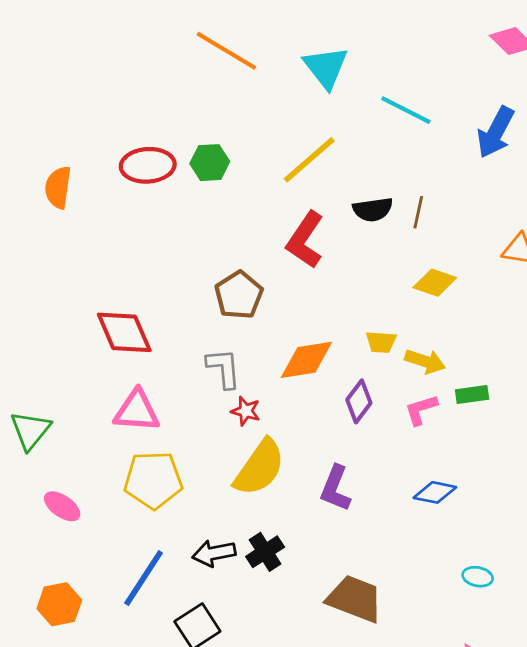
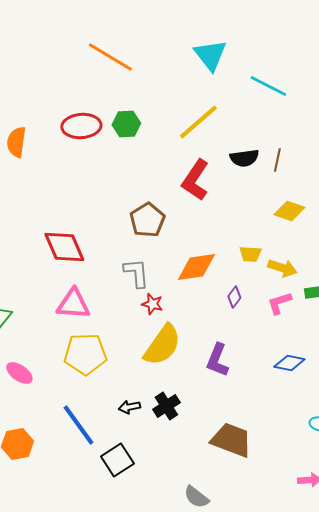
orange line: (226, 51) -> (110, 57), moved
purple diamond: (359, 401) -> (234, 297), size x0.7
black arrow: (214, 553) -> (129, 407), size x0.7
blue line: (144, 578) -> (78, 425), turned -69

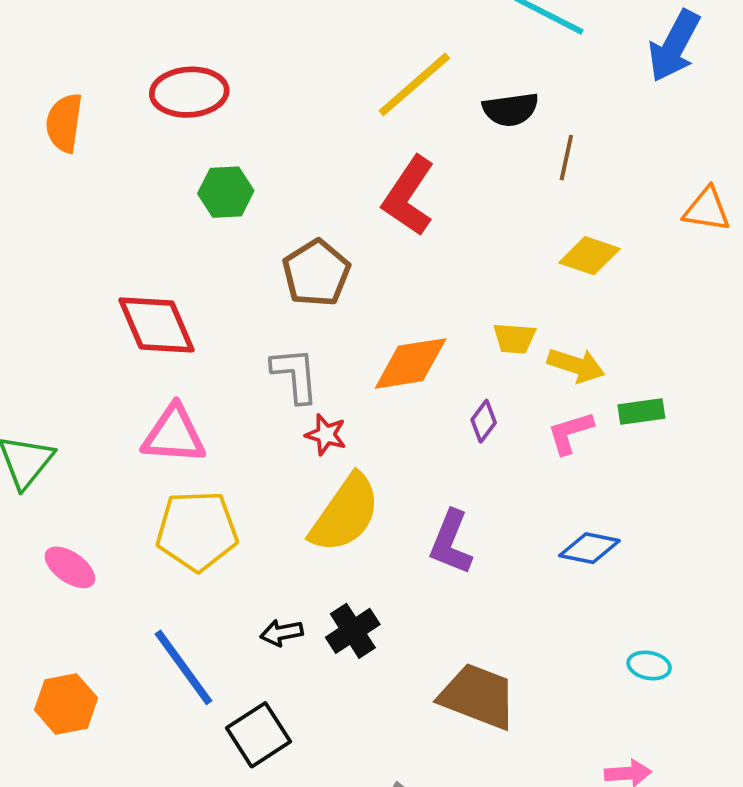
green hexagon: (126, 124) -> (226, 192), moved
black semicircle: (244, 158) -> (511, 109), moved

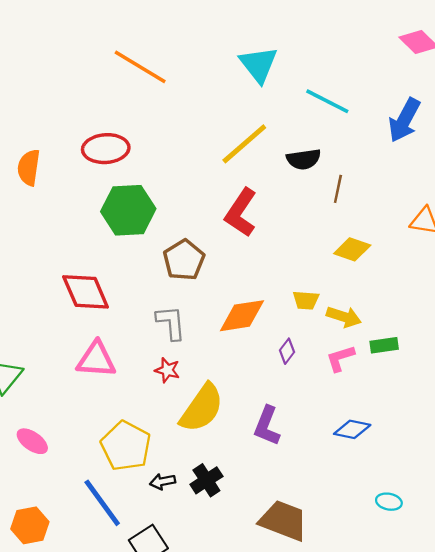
green hexagon: (226, 192) -> (128, 210), size x1.6
red star: (326, 435) -> (167, 370), moved
yellow pentagon: (197, 531) -> (126, 446), moved, turned 30

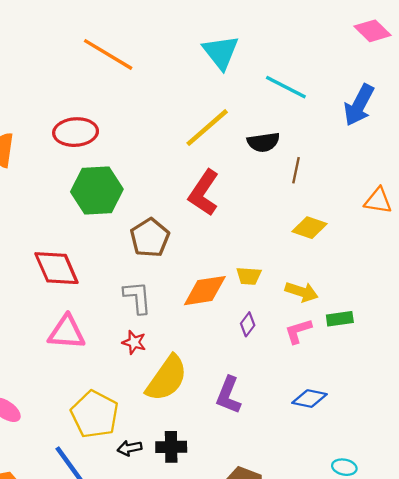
yellow trapezoid: (306, 300) -> (249, 276), moved
black cross: (206, 480) -> (171, 447), turned 32

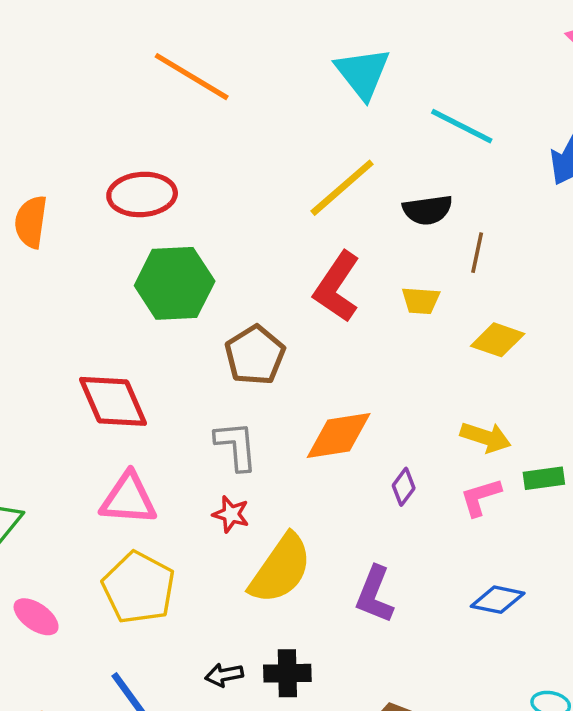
yellow trapezoid: (249, 276) -> (421, 300), moved
yellow pentagon: (95, 414) -> (139, 588), moved

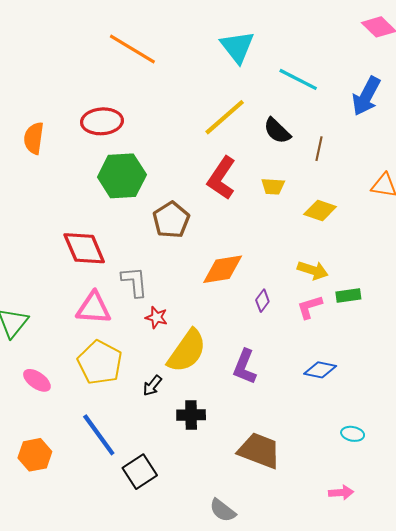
black semicircle: (428, 210) -> (277, 131), turned 52
brown line: (477, 253) -> (319, 149), moved
gray L-shape: (236, 446) -> (134, 282), moved
black arrow: (224, 675) -> (152, 386), moved, turned -40

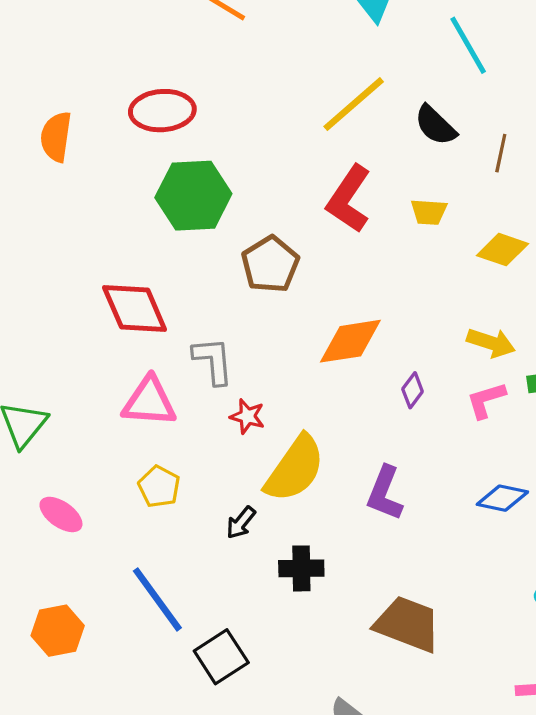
cyan line: (298, 79) -> (468, 45), turned 33
yellow pentagon: (100, 363) -> (159, 487), size x0.6

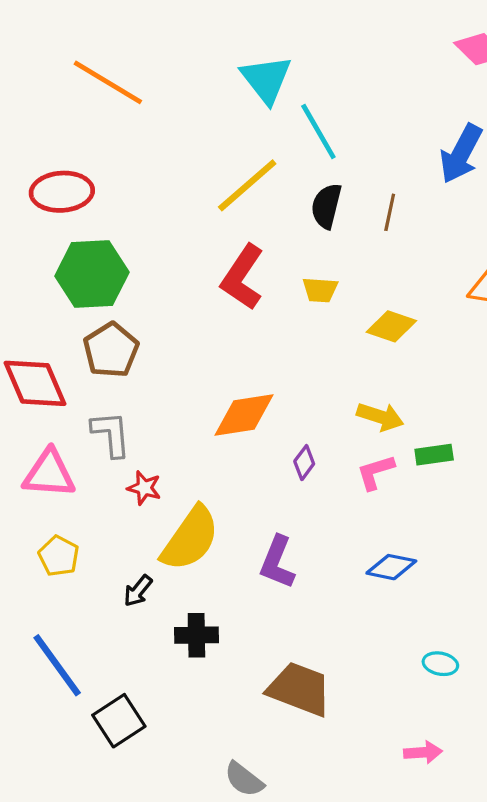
cyan line: (468, 45) -> (318, 132), moved
black semicircle: (435, 125) -> (326, 206), turned 60
brown line: (501, 153) -> (390, 212), moved
brown pentagon: (270, 264) -> (111, 350), moved

